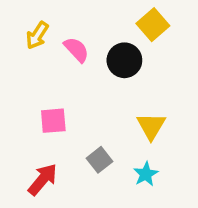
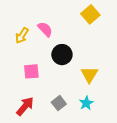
yellow arrow: (37, 35) -> (22, 36), moved
black circle: (124, 60) -> (62, 55), moved
gray square: (100, 160) -> (59, 103), moved

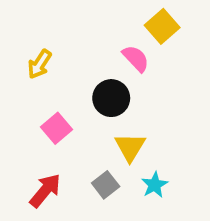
pink semicircle: (45, 29) -> (136, 58), moved
pink square: (31, 71) -> (57, 128), turned -35
yellow triangle: (89, 75) -> (130, 147), moved

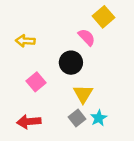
yellow arrow: (40, 64) -> (25, 41), turned 60
gray square: (106, 185) -> (77, 118), moved
red arrow: (45, 190) -> (29, 122), turned -135

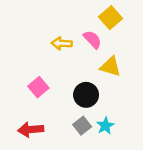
yellow arrow: (25, 41) -> (62, 43), moved
black circle: (71, 63) -> (86, 95), moved
yellow triangle: (83, 94) -> (110, 67), moved, turned -45

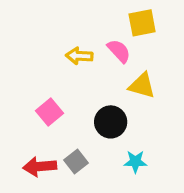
yellow square: (110, 18) -> (142, 23), turned 30
gray square: (82, 126) -> (76, 162), moved
cyan star: (105, 126) -> (135, 162), turned 30

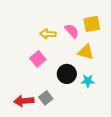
yellow square: (142, 23) -> (92, 24), moved
pink square: (50, 112) -> (38, 59), moved
cyan star: (135, 162) -> (88, 81), moved

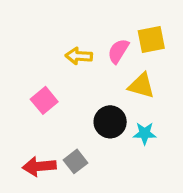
pink semicircle: (72, 31) -> (118, 51), turned -105
pink square: (38, 59) -> (44, 100), moved

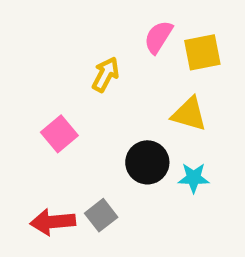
pink semicircle: (118, 51) -> (158, 37), moved
yellow arrow: (79, 56) -> (106, 74), turned 115

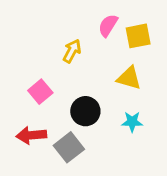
black circle: (147, 162) -> (85, 111), moved
gray square: (101, 215) -> (69, 147), size x1.4
red arrow: (53, 222) -> (31, 135), moved

